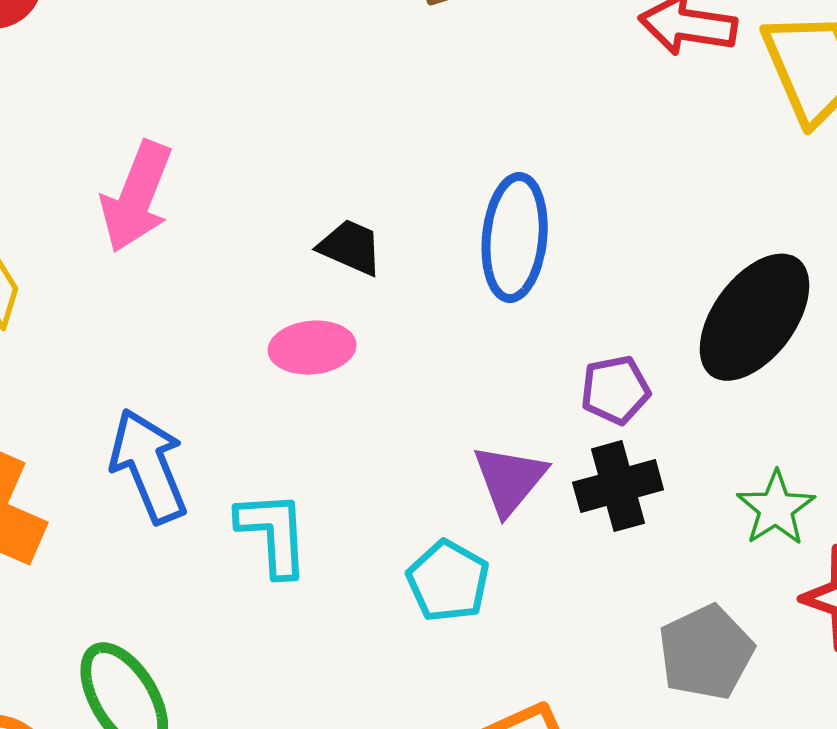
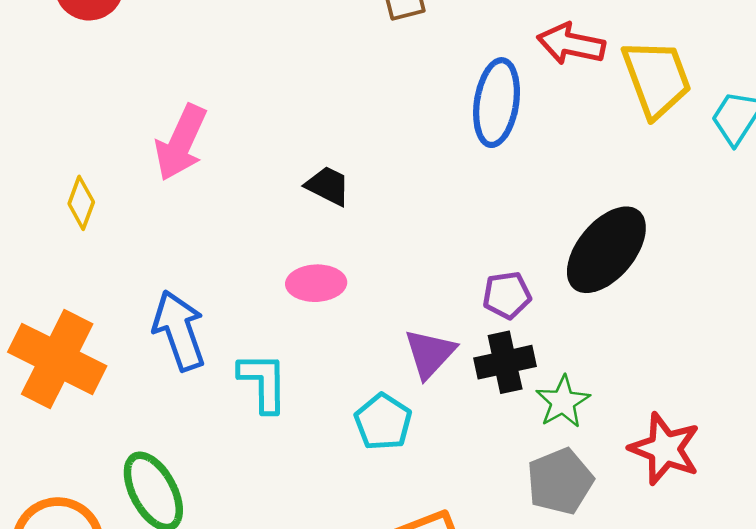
blue ellipse: (515, 237) -> (497, 103), moved
pink ellipse: (312, 348) -> (316, 283), moved
green star: (776, 508) -> (563, 402), moved

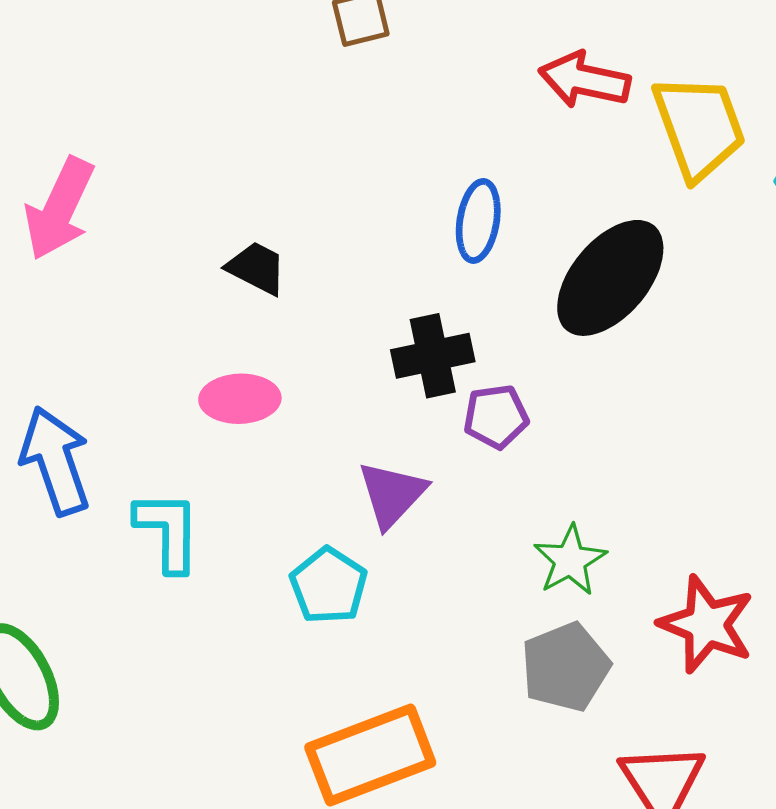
blue ellipse: (497, 103) -> (478, 221), moved, size x0.7
black ellipse: (606, 250) -> (610, 278), moved
black cross: (505, 362) -> (433, 356), moved

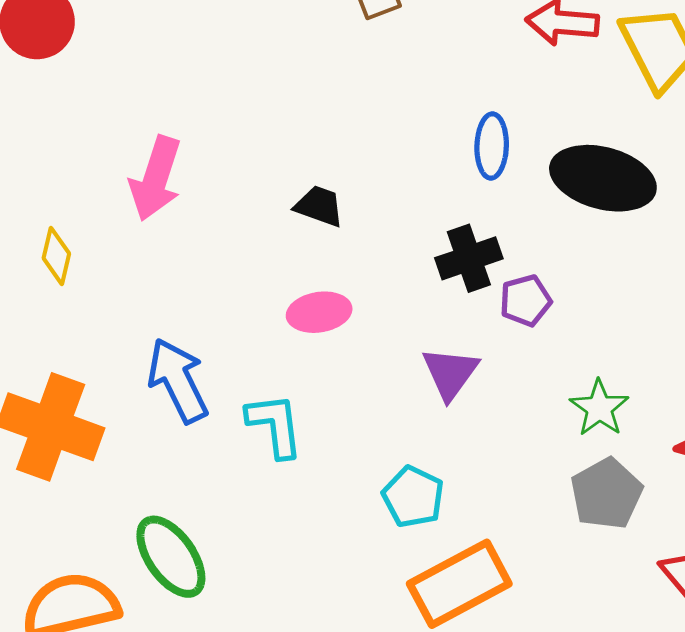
black ellipse: (610, 278) -> (603, 178), turned 72
cyan pentagon: (329, 586) -> (413, 497), moved

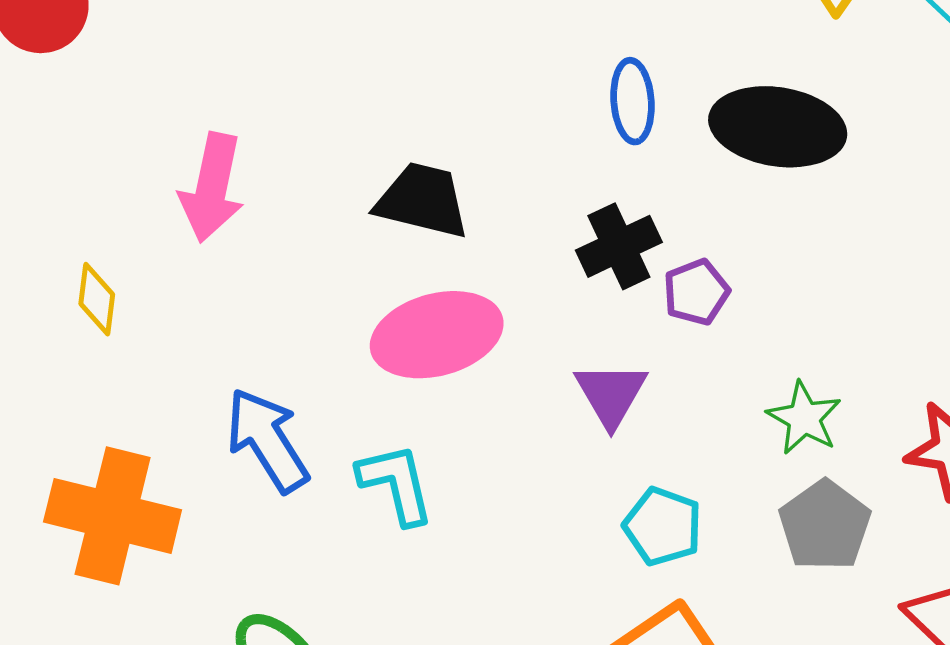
black trapezoid: (319, 206) -> (422, 200), size x1.5
pink ellipse: (319, 312) -> (437, 335), size x1.6
cyan pentagon: (413, 497) -> (663, 526), moved

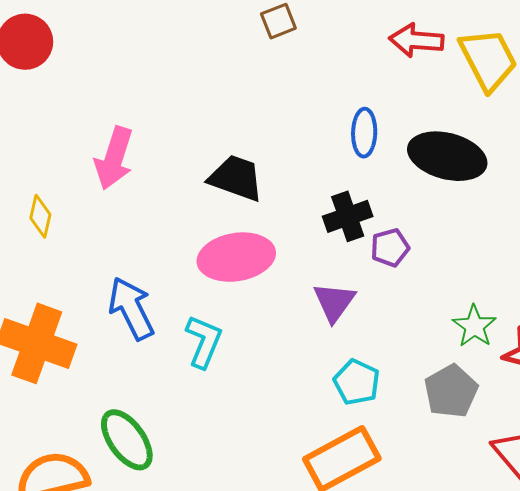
green star: (804, 418) -> (474, 326), moved
cyan L-shape: (396, 484) -> (204, 341), turned 30

